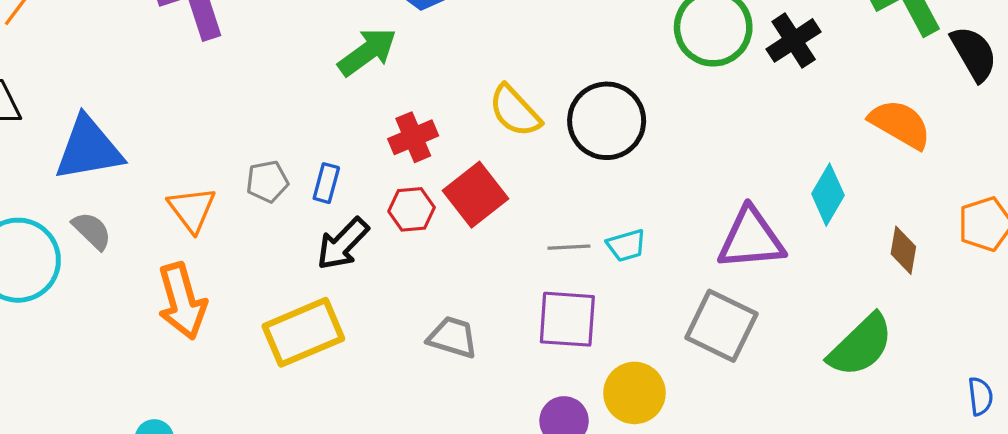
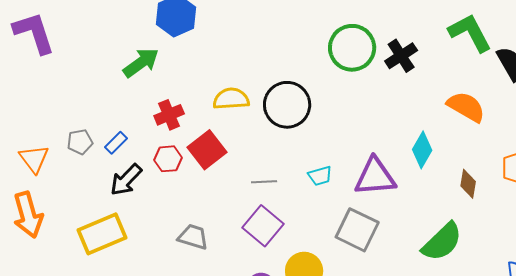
yellow semicircle: (515, 111) -> (231, 99), turned 129
blue rectangle: (326, 183) -> (116, 143), turned 30
cyan trapezoid: (626, 245) -> (320, 176), moved
purple square: (567, 319) -> (263, 226), turned 36

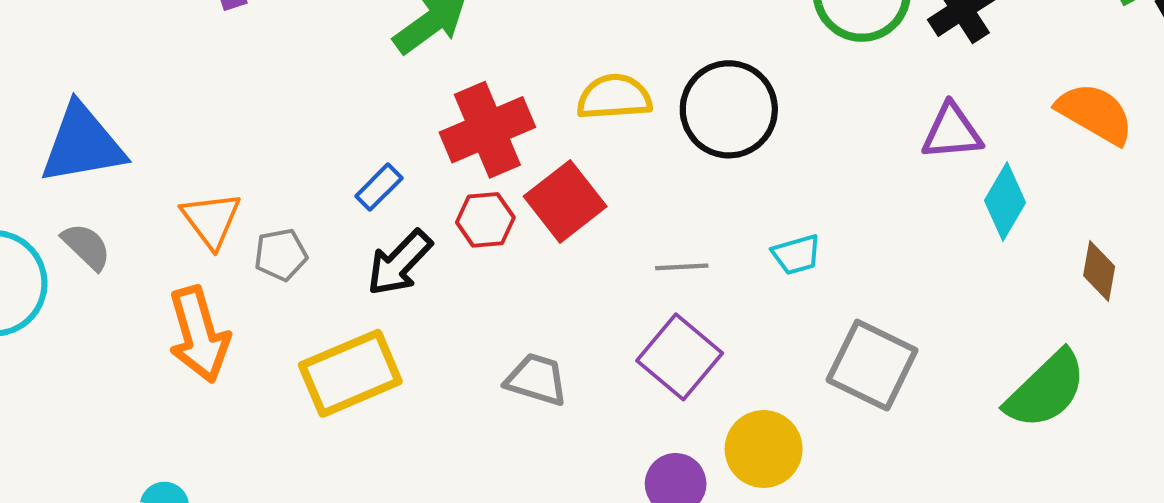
red cross: (169, 115) -> (487, 130), size x1.5
gray pentagon: (80, 142) -> (281, 255), moved
purple triangle: (375, 177) -> (952, 132), moved, size x0.7

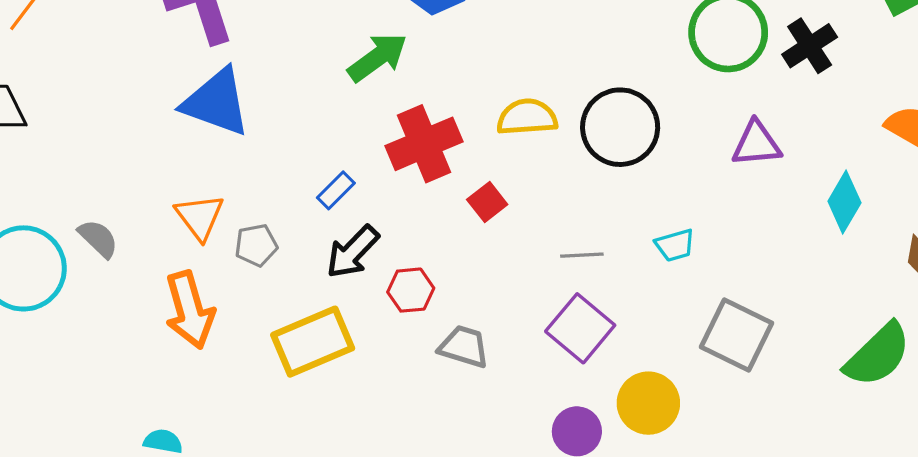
purple triangle: (952, 132) -> (756, 144), moved
blue triangle: (82, 144) -> (216, 102), moved, turned 30
red square: (565, 201) -> (487, 202), size x0.6
red hexagon: (485, 220) -> (411, 290), moved

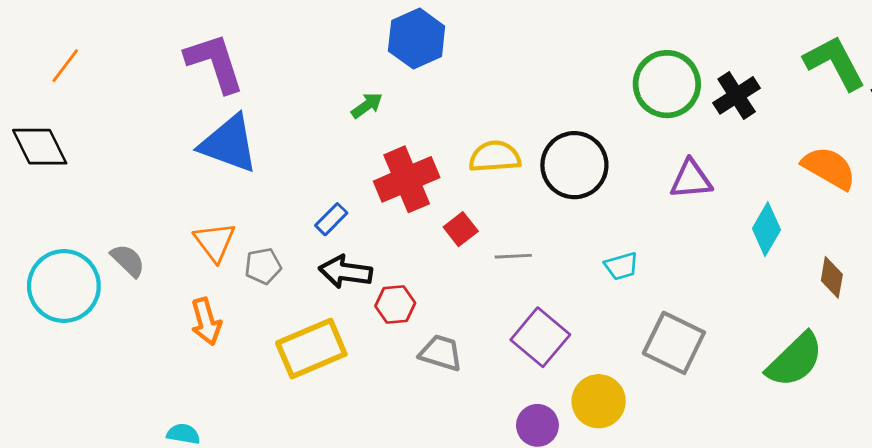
green arrow: (377, 57) -> (367, 105), size x0.6
black arrow: (353, 252) -> (345, 272), turned 54
gray line: (582, 255) -> (513, 256), moved
orange arrow: (190, 310) -> (206, 322), size x0.7

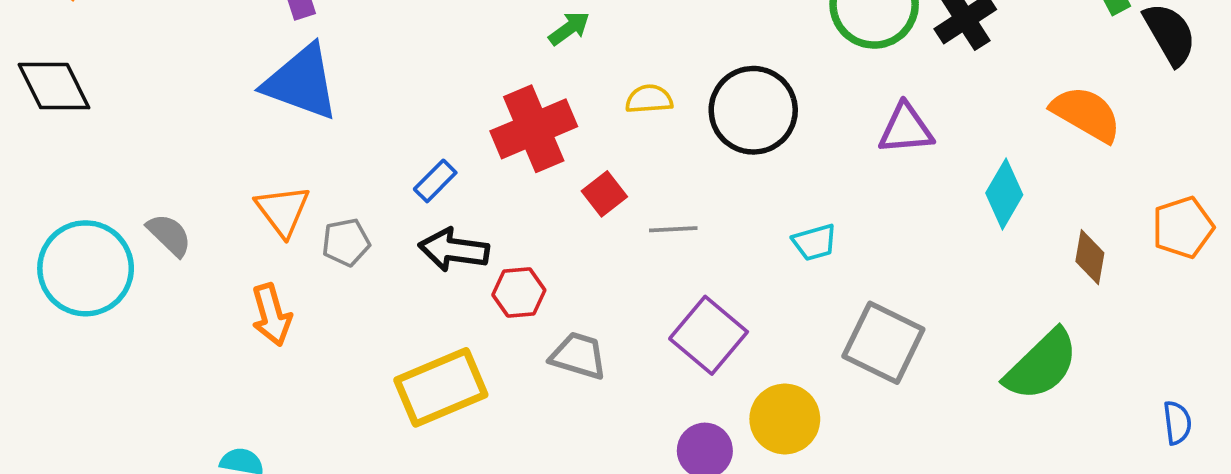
green arrow: (367, 105) -> (569, 28), moved
yellow semicircle: (495, 157) -> (649, 99), size x0.7
yellow rectangle: (311, 349) -> (441, 387), moved

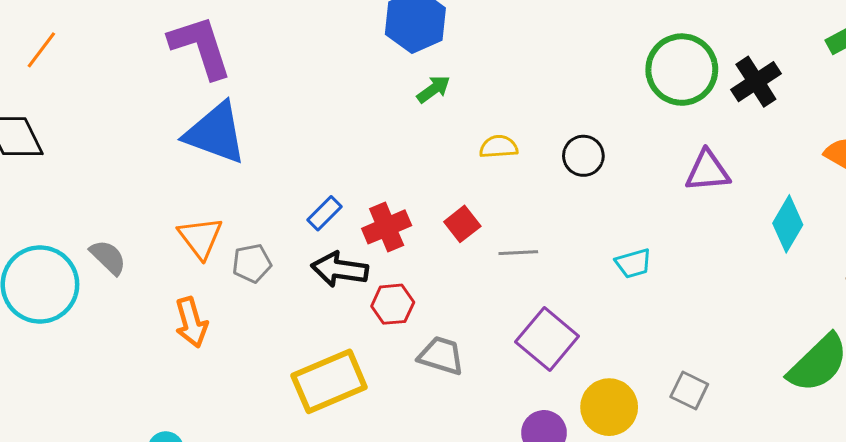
black circle: (753, 110) -> (583, 156), size x0.6
red cross: (534, 129) -> (387, 227), moved, size x0.7
gray square: (883, 343) -> (689, 390), moved, size x0.6

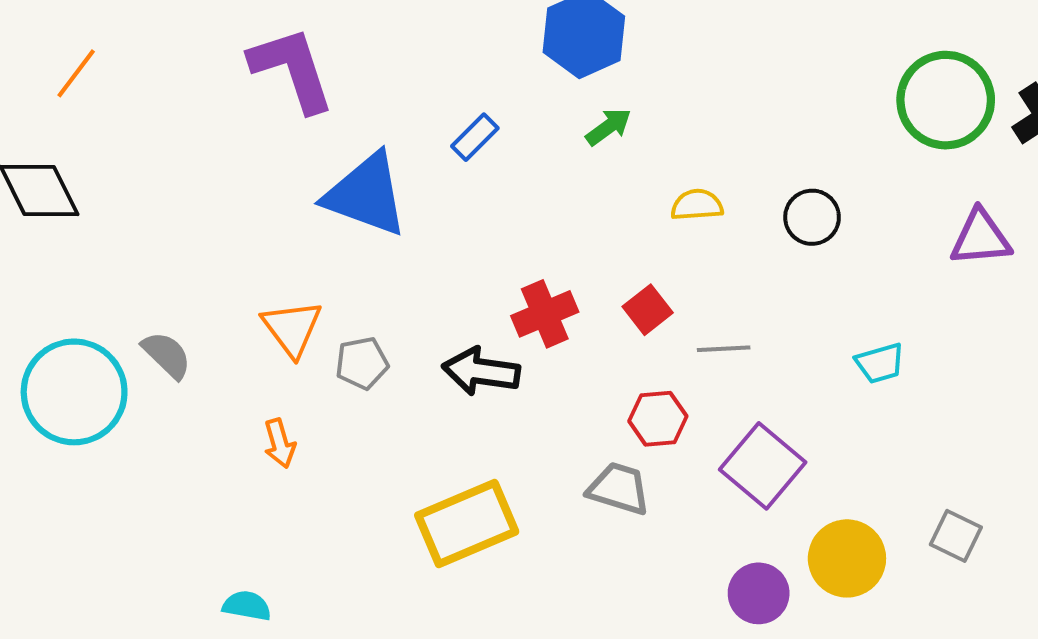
blue triangle: (216, 133) -> (366, 195), moved
blue rectangle: (325, 213) -> (475, 137), moved
red hexagon: (393, 304) -> (658, 419), moved
orange arrow: (191, 322) -> (280, 443), size x0.7

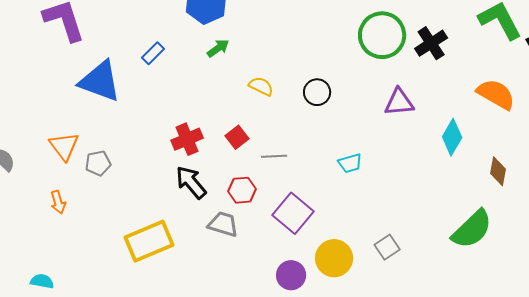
yellow semicircle: (697, 205) -> (261, 86), turned 30
black arrow: (481, 371) -> (191, 182), moved, turned 42
gray square: (956, 536) -> (387, 247), turned 30

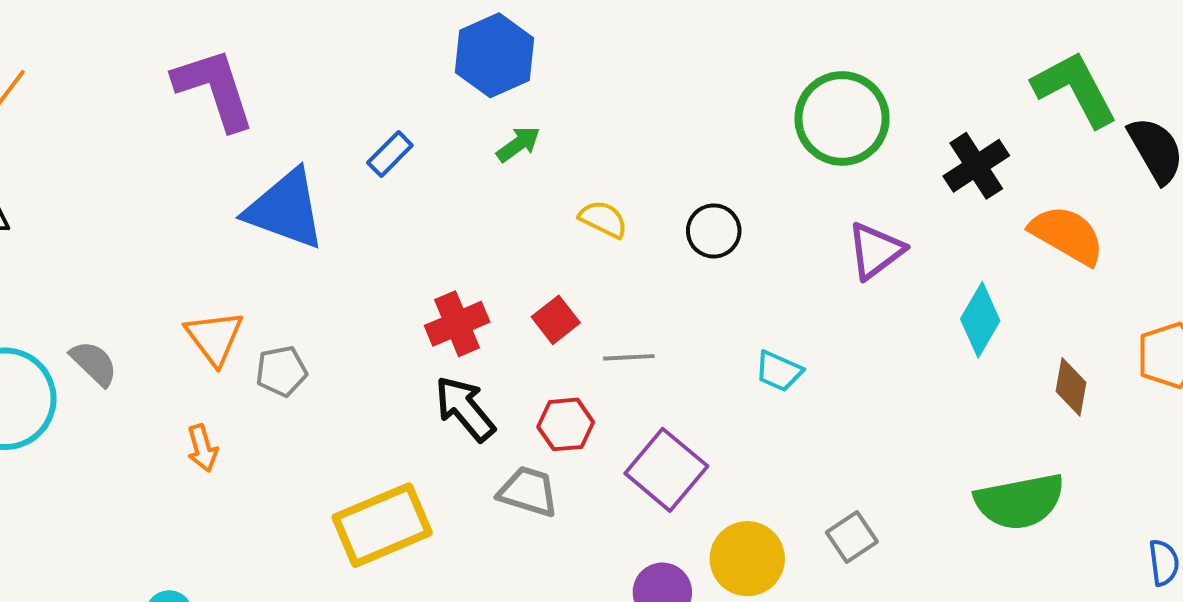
black cross: (431, 43) -> (976, 166), moved
purple triangle: (399, 102) -> (876, 251), turned -32
cyan trapezoid: (350, 163) -> (779, 371), turned 40
green semicircle: (472, 229) -> (1020, 501), turned 33

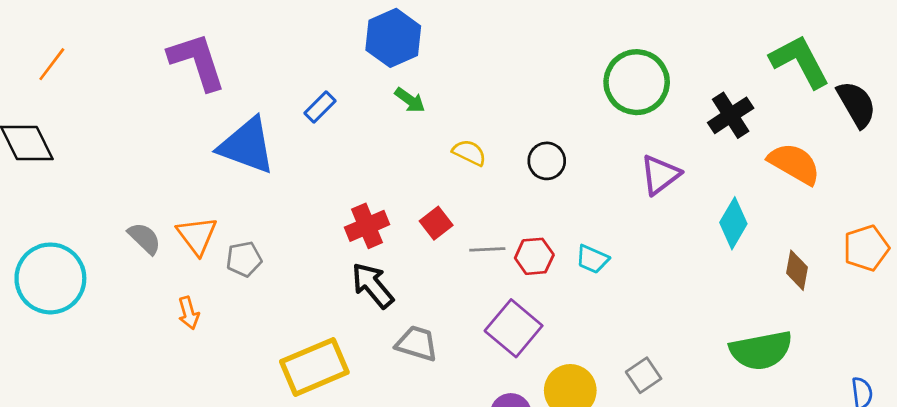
green arrow: (518, 144) -> (410, 100), turned 72
gray semicircle: (94, 363) -> (144, 238), moved
red hexagon: (566, 424) -> (534, 256), moved

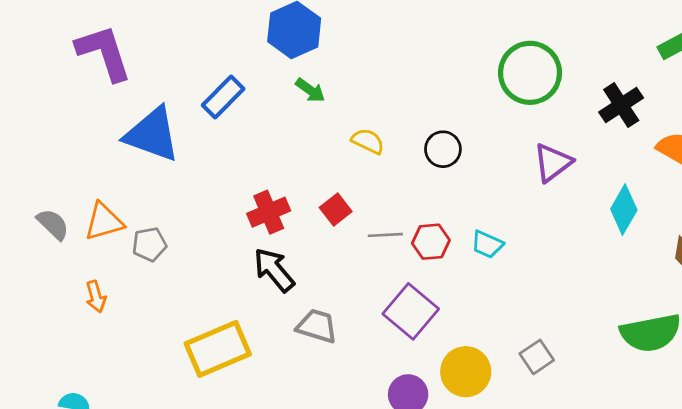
blue rectangle: (320, 107) -> (223, 97), size x1.4
orange triangle: (197, 236) -> (104, 222), turned 51

